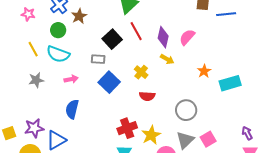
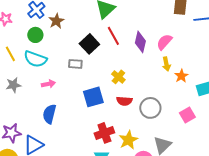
yellow arrow: (167, 59) -> (166, 64), moved, turned 48
blue square: (109, 82) -> (93, 97), moved, turned 30
gray circle: (186, 110) -> (150, 108), moved
pink square: (208, 139) -> (187, 115), moved

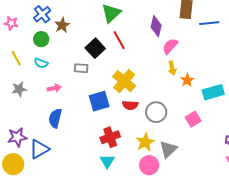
purple diamond: (140, 42) -> (156, 26), moved
cyan semicircle: (35, 59) -> (41, 63), size x0.6
yellow cross: (118, 77) -> (124, 81), size x1.6
yellow star: (128, 140) -> (145, 142), moved

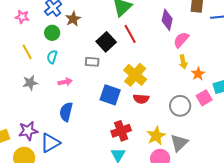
cyan semicircle: (41, 63) -> (52, 57), turned 88
blue square: (99, 101) -> (110, 95), turned 35
gray circle: (156, 112) -> (180, 106), moved
pink square: (193, 119) -> (204, 98), moved

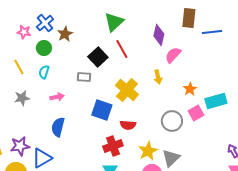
pink star: (22, 17) -> (24, 32), moved
yellow arrow: (183, 62) -> (158, 77), moved
red semicircle: (141, 99) -> (128, 125), moved

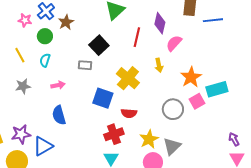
red line: (122, 49) -> (137, 37), moved, turned 42
orange star: (190, 89) -> (191, 77), size x1.5
blue semicircle: (58, 127) -> (59, 115), turned -30

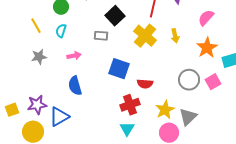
pink semicircle: (174, 43) -> (206, 18), moved
yellow cross: (128, 78) -> (145, 36), moved
pink square: (197, 101) -> (213, 82), moved

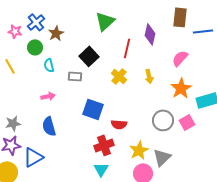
cyan semicircle: (61, 31) -> (49, 65), moved, turned -32
yellow cross: (145, 36) -> (119, 76), size x0.7
gray star: (39, 57) -> (13, 123), moved

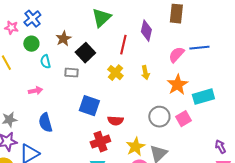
blue line: (203, 31) -> (199, 48), moved
brown star: (56, 33) -> (63, 39), moved
pink arrow: (48, 96) -> (35, 91), moved

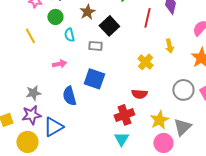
yellow cross: (115, 73) -> (145, 62), moved
blue square: (89, 106) -> (94, 79), moved

